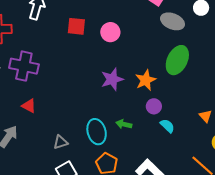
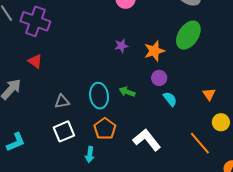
purple star: (112, 79) -> (121, 46), size x0.6

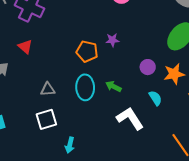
orange star: (154, 51) -> (174, 74), moved
purple circle: (159, 78) -> (148, 67), moved
orange pentagon: (105, 129) -> (87, 51), moved, turned -30
white L-shape: (147, 140) -> (130, 118), moved

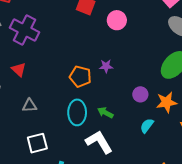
gray triangle: (48, 89) -> (30, 106), moved
cyan semicircle: (155, 98) -> (147, 126), turned -112
white L-shape: (130, 118) -> (99, 142), moved

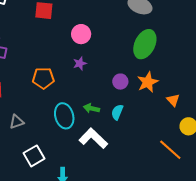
pink circle: (117, 20) -> (81, 34), moved
orange pentagon: (80, 77) -> (43, 78), moved
cyan semicircle: (147, 126) -> (117, 112), moved

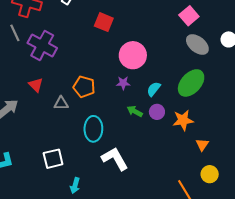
pink circle: (81, 34) -> (133, 55), size x1.4
green arrow: (91, 108) -> (135, 111), moved
cyan semicircle: (117, 112) -> (154, 89), moved
gray triangle: (17, 122) -> (61, 103), moved

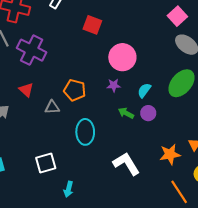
orange star: (183, 120) -> (170, 154), moved
white L-shape: (115, 159) -> (126, 164), moved

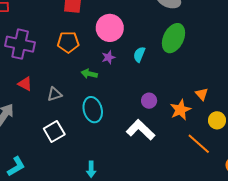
orange pentagon: (75, 90) -> (68, 42), moved
green arrow: (126, 113) -> (89, 74), moved
purple circle: (148, 113) -> (149, 101), moved
white square: (46, 163) -> (54, 132), moved

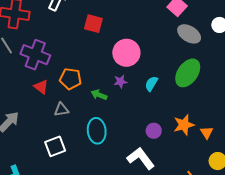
orange pentagon: (68, 42) -> (70, 79), moved
red triangle: (25, 84) -> (41, 87), moved
orange star: (180, 110) -> (184, 125), moved

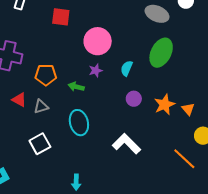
red triangle: (41, 87) -> (19, 100), moved
purple circle: (154, 131) -> (134, 99), moved

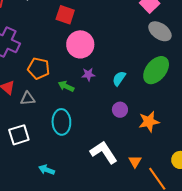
pink circle: (98, 41) -> (80, 44), moved
orange triangle: (188, 109) -> (135, 161), moved
cyan arrow: (76, 182) -> (47, 170), moved, turned 98

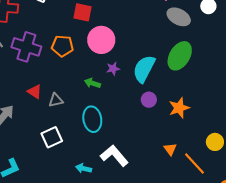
orange pentagon: (39, 68) -> (62, 46), moved
cyan semicircle: (119, 78) -> (144, 69), size x1.8
white L-shape: (104, 152) -> (114, 156), moved

